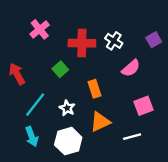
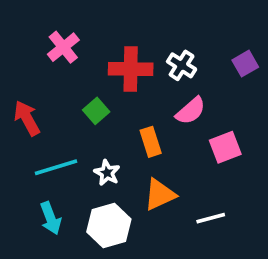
pink semicircle: (131, 68) -> (191, 111), moved
cyan line: (35, 105) -> (56, 167), turned 35
pink square: (143, 106) -> (225, 147), moved

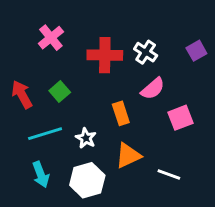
green square: (96, 111) -> (60, 91), moved
white line: (211, 218) -> (169, 174), turned 35

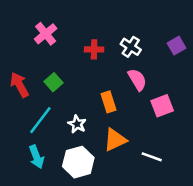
red cross: (105, 55) -> (94, 49), size x0.6
pink semicircle: (153, 89) -> (137, 80), turned -80
cyan line: (45, 134) -> (40, 120), turned -36

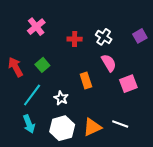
orange triangle: (115, 140) -> (92, 127), moved

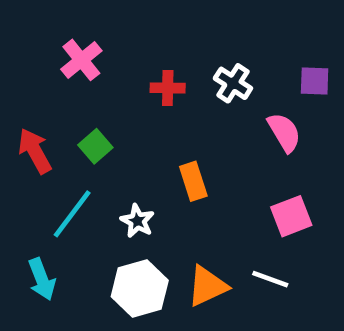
purple square: (140, 36) -> (315, 81), turned 32
pink semicircle: (109, 63) -> (284, 132), moved
pink square: (128, 84) -> (291, 216), moved
cyan arrow: (29, 124) -> (42, 279), moved

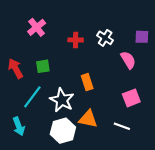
green square: (95, 146) -> (43, 66), turned 32
white star: (137, 221) -> (62, 100), size x1.6
orange triangle: (207, 286) -> (88, 119), moved, turned 36

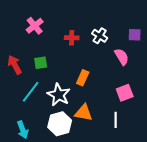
orange rectangle: (87, 82) -> (83, 78), turned 42
cyan arrow: (19, 126) -> (23, 130), moved
white line: (122, 126) -> (116, 120), turned 70

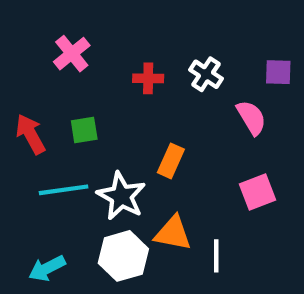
cyan line: (31, 92) -> (64, 190), turned 45
white line: (116, 120) -> (216, 256), moved
cyan arrow: (23, 130) -> (47, 268), turned 84

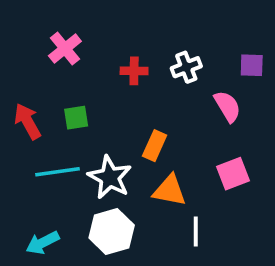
white cross: (206, 74) -> (186, 67), turned 36
orange triangle: (173, 233) -> (170, 190), moved

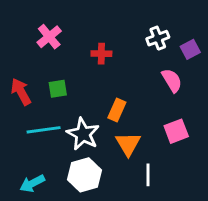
purple square: (252, 65) -> (190, 49), turned -30
white cross: (186, 67) -> (158, 38), moved
orange triangle: (170, 190) -> (128, 144), turned 48

